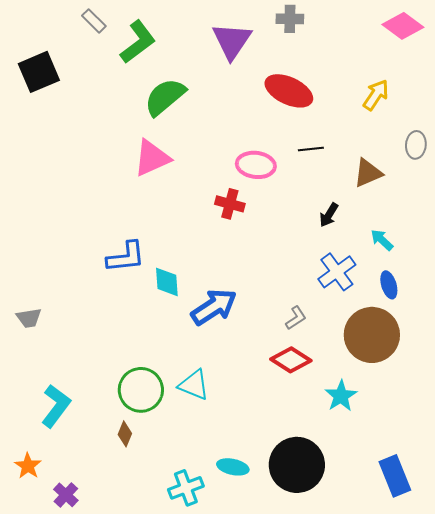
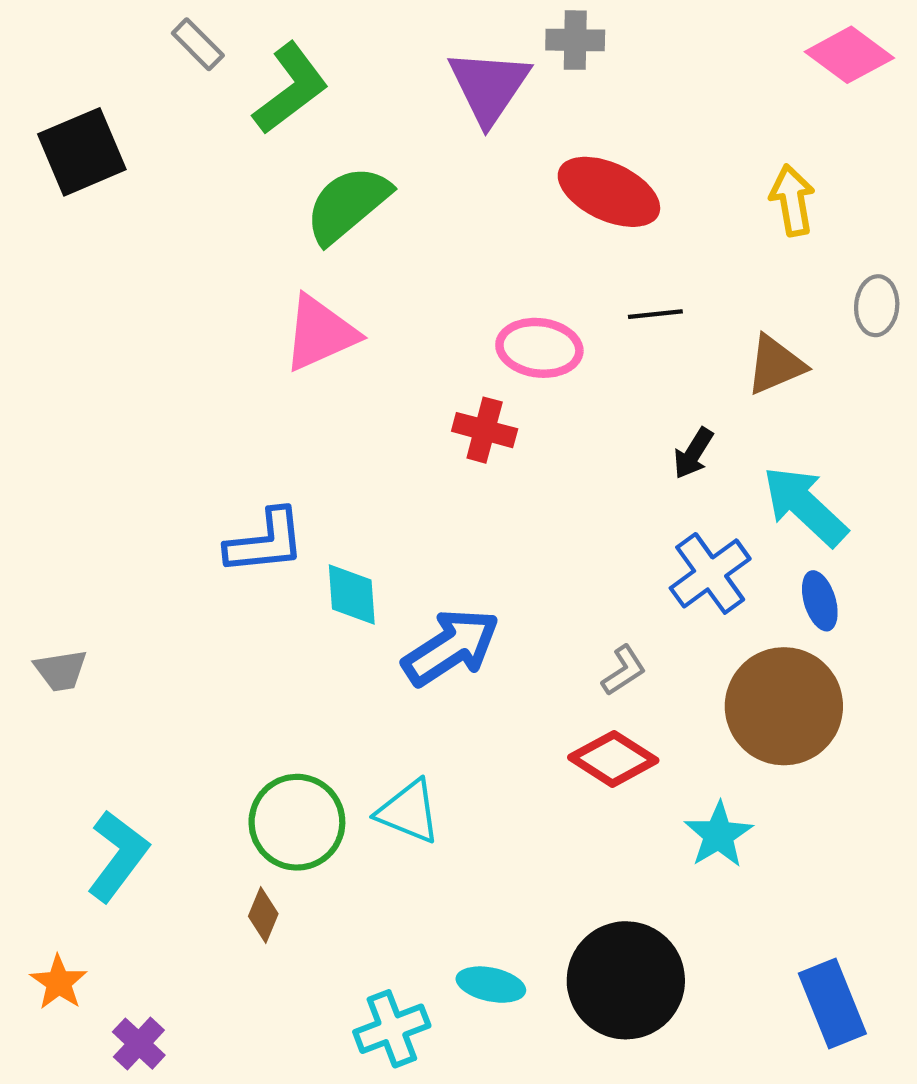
gray cross: (290, 19) -> (575, 40), moved
yellow arrow: (376, 95) -> (792, 200), turned -44
cyan arrow: (382, 240) -> (805, 506), size x1.8

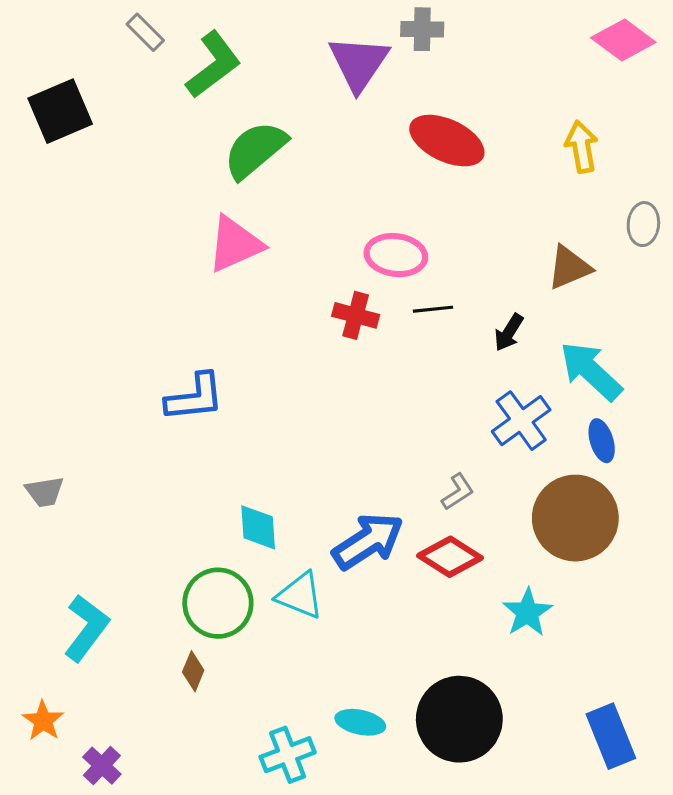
black line: (655, 314) -> (433, 309), moved
cyan diamond: (352, 595) -> (258, 527), moved
blue arrow: (451, 647) -> (368, 541), moved

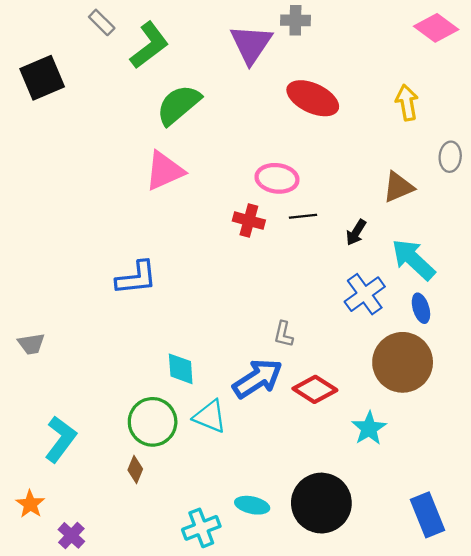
gray L-shape: (458, 492) -> (284, 334), moved, turned 136

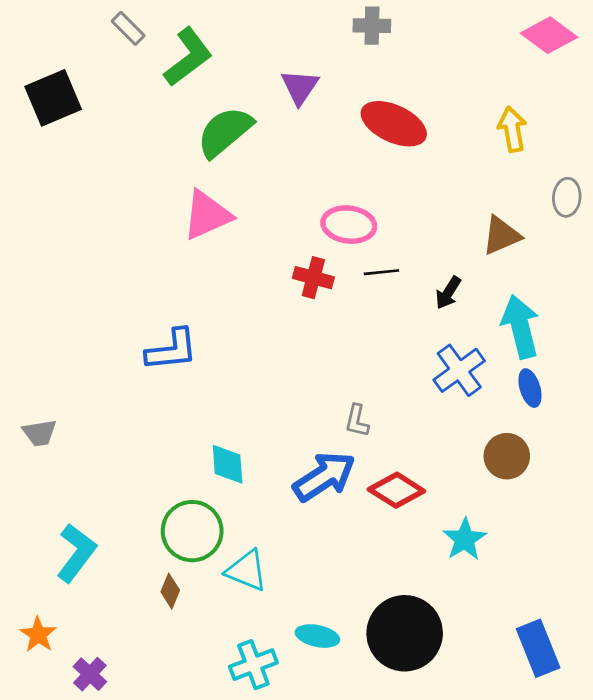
purple triangle: (251, 44) -> (300, 87), moved, size x0.7
cyan arrow: (413, 260) -> (520, 327), turned 33
brown circle: (403, 362) -> (507, 456), size x0.6
cyan triangle: (210, 416) -> (247, 571), moved

